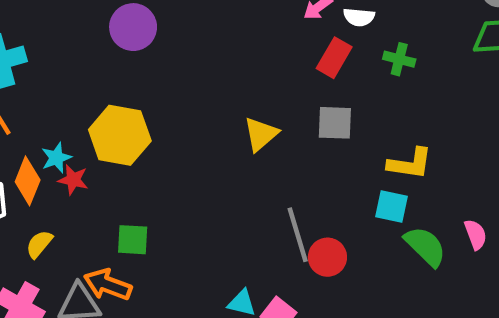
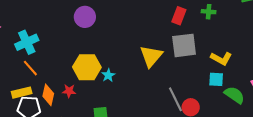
gray square: (335, 123) -> (184, 45), size x1.5
yellow triangle: (261, 134) -> (151, 56), size x1.4
cyan star: (56, 158) -> (108, 75), moved
yellow L-shape: (410, 164) -> (221, 58), turned 30

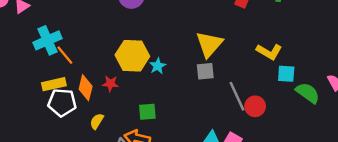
cyan cross: (27, 42) -> (48, 40), moved
gray square: (184, 45) -> (205, 71), moved, size x0.6
yellow L-shape: (221, 58) -> (269, 52), moved

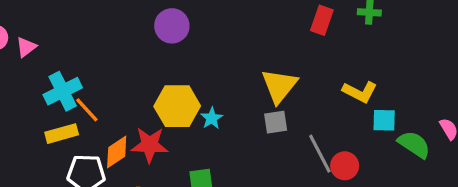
yellow rectangle: (54, 84) -> (62, 134), moved
red star: (110, 84) -> (150, 145), size x1.6
orange diamond: (86, 88) -> (117, 152), turned 45

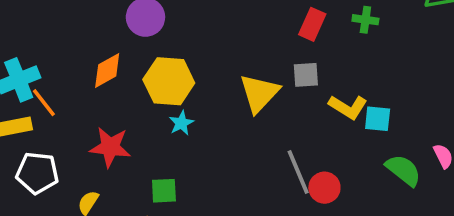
yellow hexagon: (177, 106) -> (169, 81), moved
cyan square: (384, 120) -> (378, 119), moved
gray square: (276, 122) -> (306, 75), moved
orange diamond: (117, 152) -> (107, 70), moved

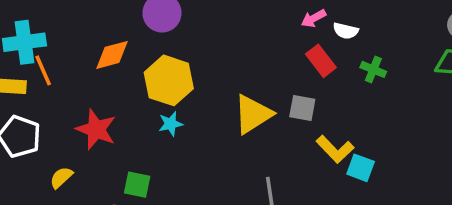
red rectangle: (312, 24) -> (321, 61), turned -76

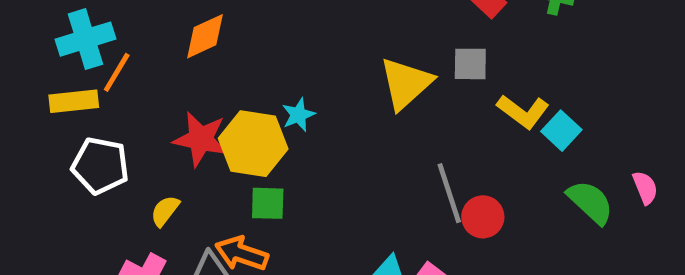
orange line: (43, 70) -> (117, 72), turned 64
yellow hexagon: (169, 80) -> (253, 144), moved
cyan square: (361, 168) -> (561, 131), turned 32

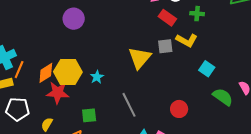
orange diamond: (205, 36) -> (46, 73), moved
yellow L-shape: (523, 112) -> (187, 40), moved
yellow hexagon: (253, 144) -> (68, 72), moved
gray line: (449, 193) -> (129, 105), moved

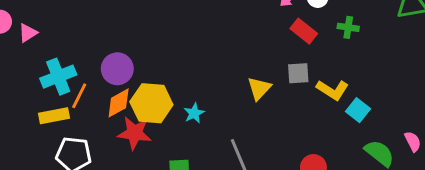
purple circle: (74, 19) -> (117, 69), moved
yellow L-shape: (187, 40) -> (332, 90), moved
yellow triangle: (140, 58) -> (259, 88), size x0.7

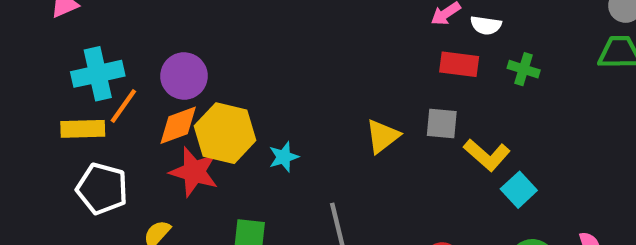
red rectangle: (304, 31) -> (459, 64), turned -40

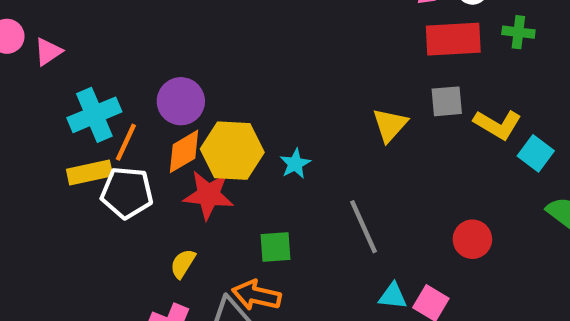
red rectangle: (459, 64) -> (453, 39), size x1.4
white pentagon: (102, 189) -> (127, 193), moved

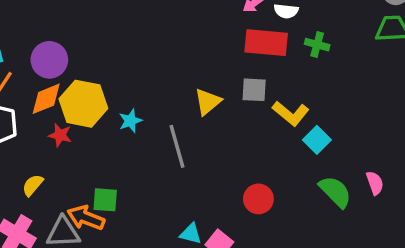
red star: (208, 195) -> (60, 135), size x0.6
gray line: (363, 227) -> (177, 146), moved
green square: (276, 247) -> (105, 200), moved

